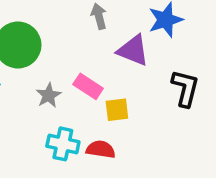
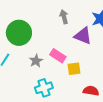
cyan cross: (63, 144) -> (44, 88), turned -30
red semicircle: (101, 149) -> (91, 91), moved

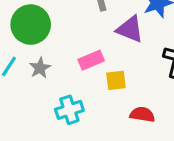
pink rectangle: (58, 56) -> (91, 60), turned -56
gray star: (36, 61) -> (40, 68), moved

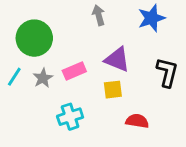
purple triangle: (130, 29) -> (117, 60), moved
pink rectangle: (91, 60) -> (74, 71), moved

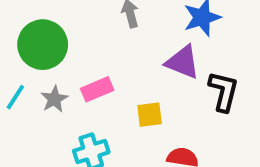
purple triangle: (117, 60) -> (183, 62), moved

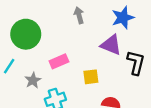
gray star: (54, 99) -> (33, 80), moved

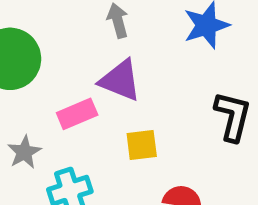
purple triangle: (111, 45) -> (120, 80), moved

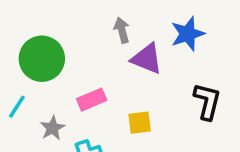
purple triangle: (120, 80) -> (147, 59), moved

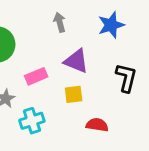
purple triangle: (147, 59) -> (76, 61), moved

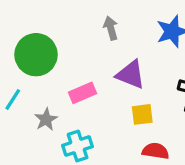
yellow square: (74, 94) -> (142, 114), moved

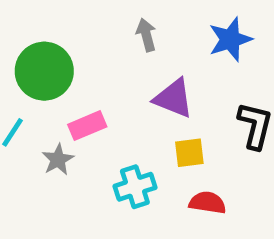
pink rectangle: (83, 93) -> (87, 126), moved
cyan cross: (78, 146) -> (135, 187), moved

